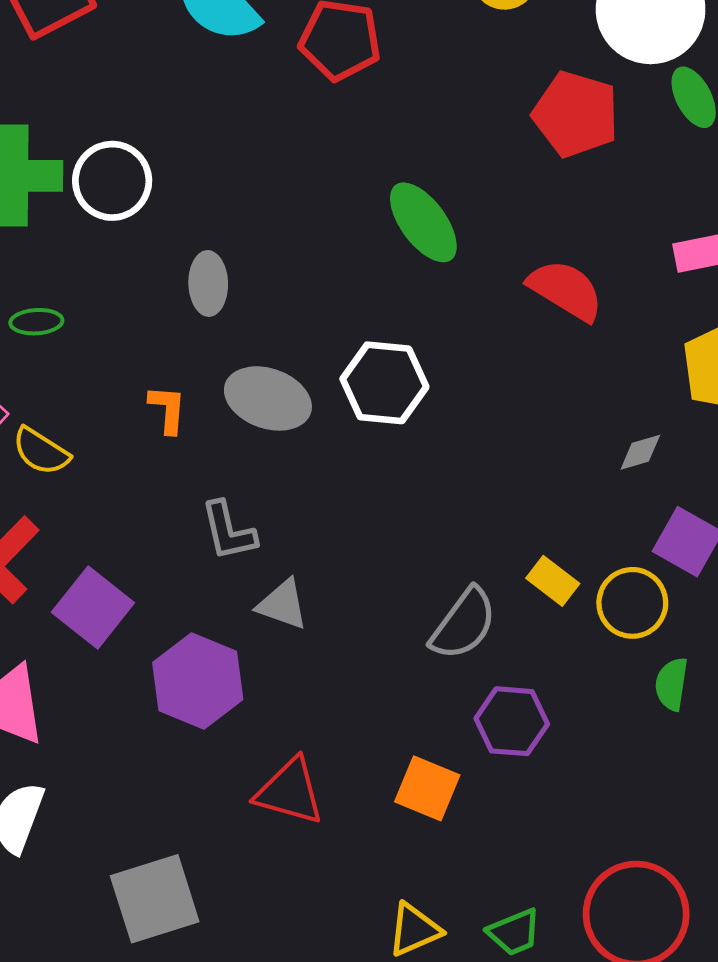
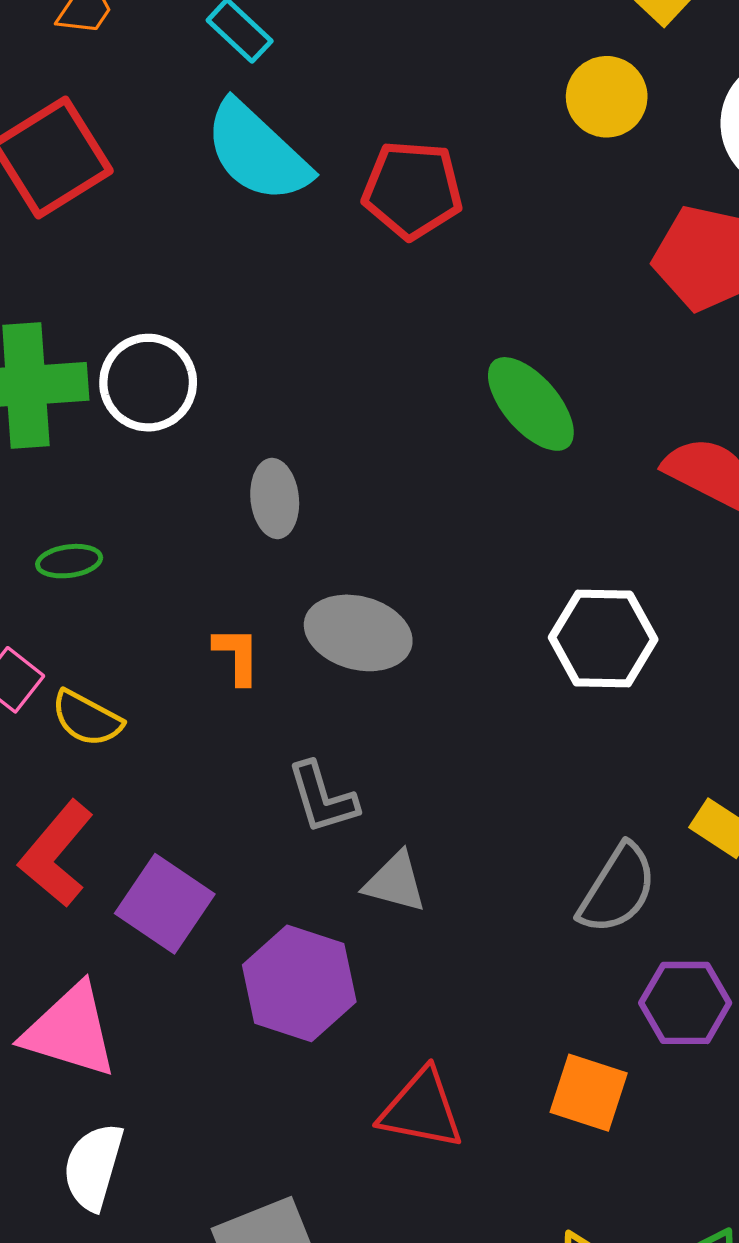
white hexagon: (384, 383) -> (603, 638), moved

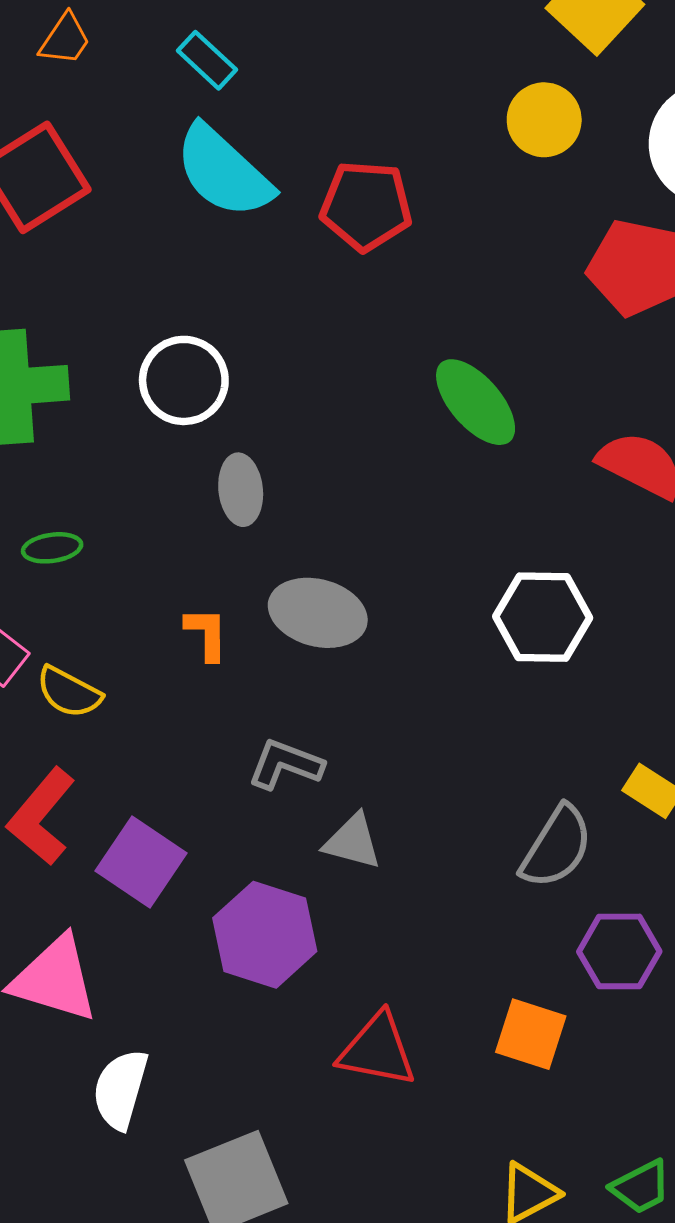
white circle: (148, 383) -> (184, 380), moved
gray L-shape: (322, 798) -> (285, 764), turned 128
white semicircle: (93, 1167) -> (120, 1089), moved

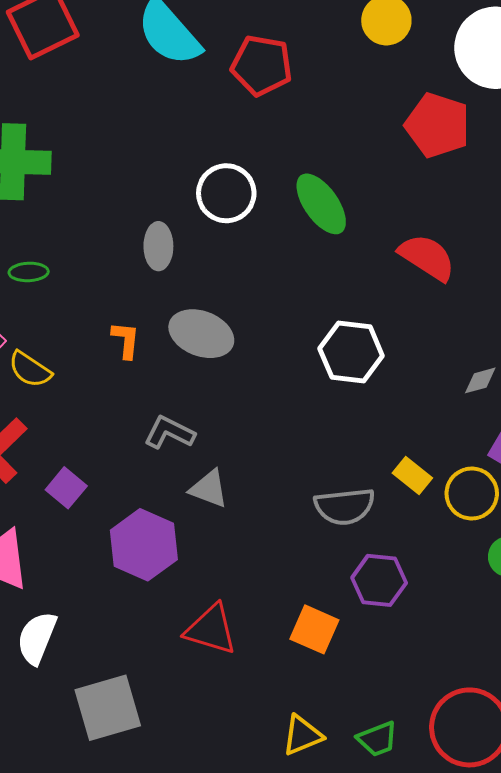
white circle: (184, 380) -> (226, 193), moved
gray semicircle: (557, 847) -> (345, 506), turned 46
purple square: (141, 862) -> (66, 488), size x0.7

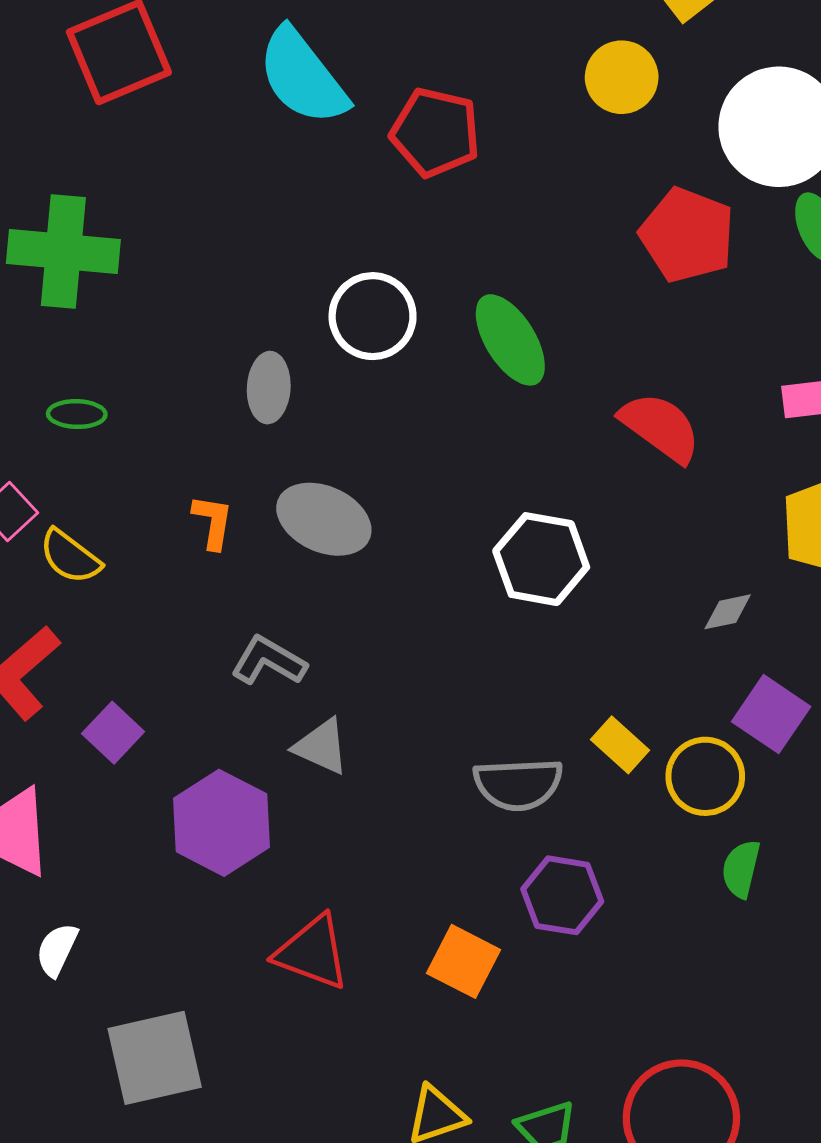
white semicircle: (37, 638) -> (57, 950), size x0.7

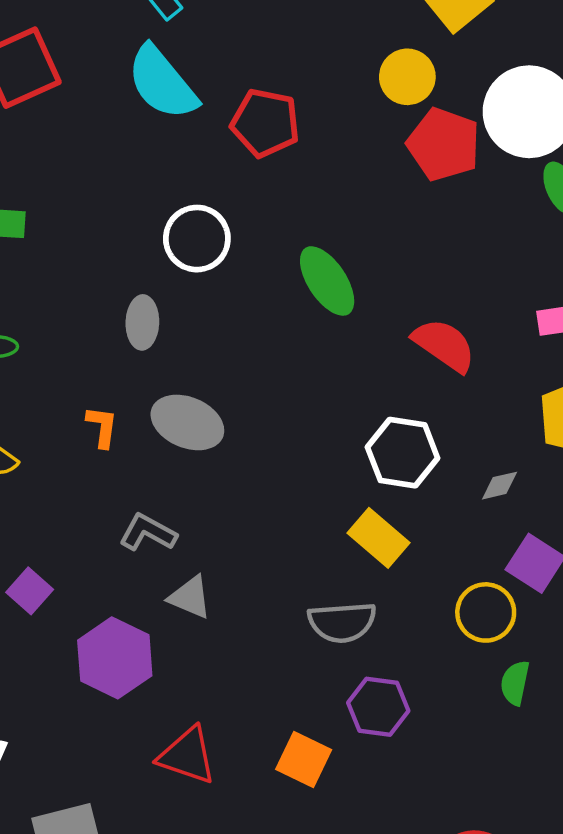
red pentagon: (687, 235) -> (444, 144), moved
white circle: (373, 316) -> (197, 239), moved
white hexagon: (541, 559) -> (403, 453), moved
yellow rectangle: (620, 745) -> (379, 538), moved, size x1.4

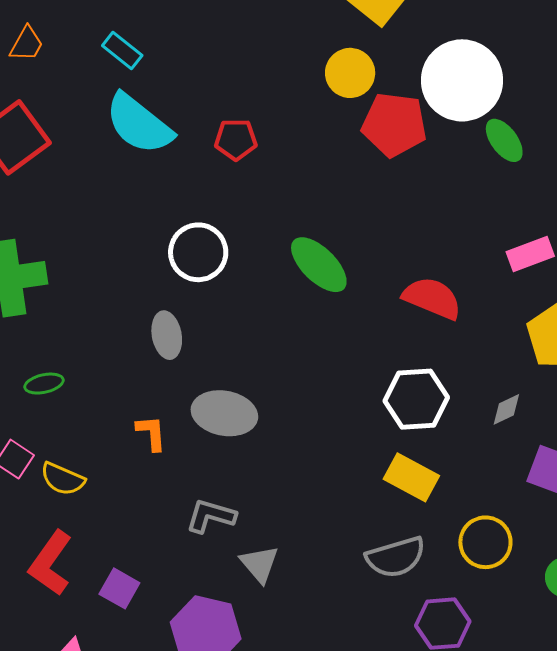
red pentagon: (265, 123) -> (236, 139), size x0.7
gray triangle: (190, 597) -> (259, 564), turned 39
yellow circle: (486, 612) -> (485, 542), moved

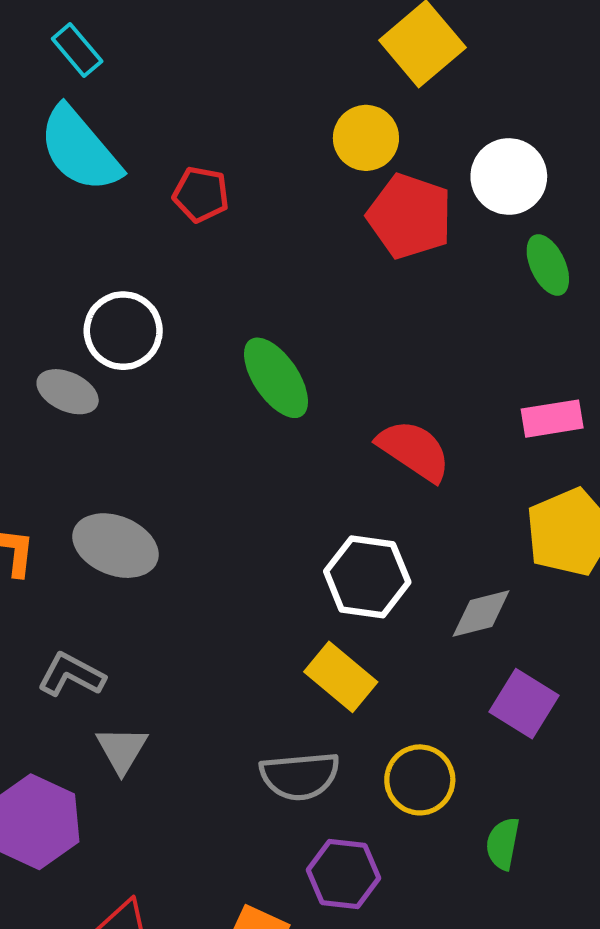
white circle: (462, 80) -> (509, 176), size x0.7
gray ellipse: (167, 335) -> (68, 392), moved, turned -66
gray diamond: (506, 409) -> (481, 613), size x1.4

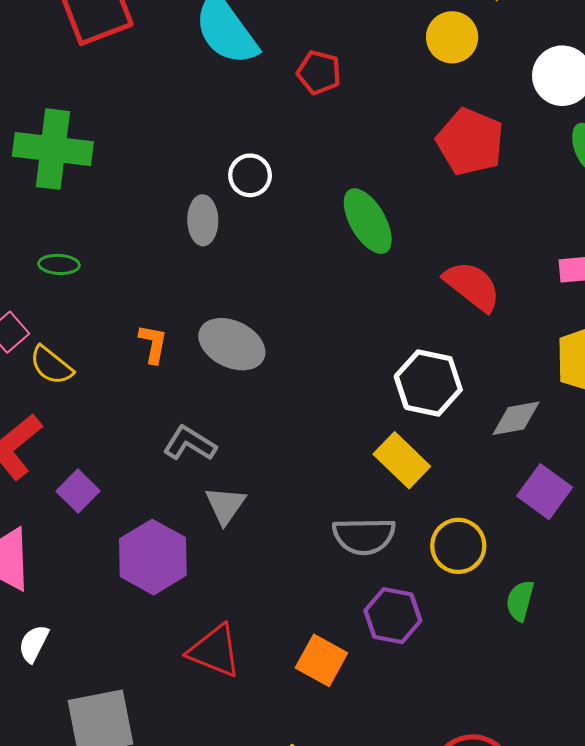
red pentagon: (410, 216) -> (470, 142), moved
white circle: (123, 331) -> (250, 175), size x0.7
gray ellipse: (68, 392) -> (203, 220), turned 60

